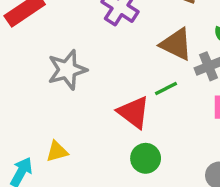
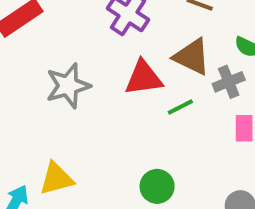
red triangle: (134, 112) -> (144, 78), moved, turned -45
yellow triangle: (57, 151) -> (56, 179), size x1.4

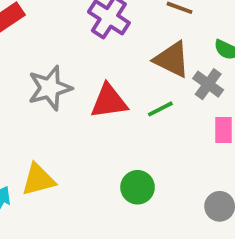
red triangle: (144, 78) -> (109, 101), moved
gray cross: (229, 82) -> (208, 84), turned -32

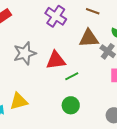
brown triangle: (172, 59) -> (89, 38), turned -30
green line: (160, 109) -> (72, 76), moved

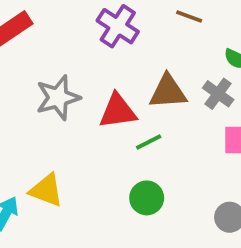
brown triangle: (89, 38) -> (168, 92), moved
yellow triangle: (19, 101) -> (46, 190), turned 36

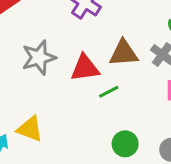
green circle: (147, 198) -> (125, 144), moved

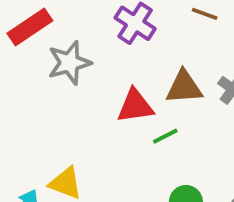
gray star: (39, 58) -> (69, 63), moved

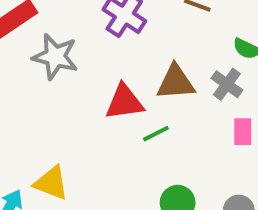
gray star: (69, 63) -> (55, 57), turned 30

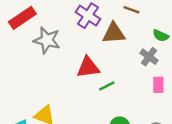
brown triangle: (176, 82) -> (114, 33), moved

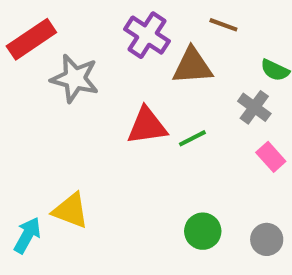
pink rectangle: (158, 85) -> (271, 157), turned -42
green line: (107, 86) -> (192, 138), moved

